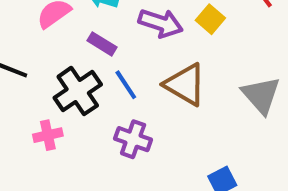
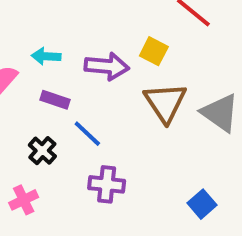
brown triangle: (185, 84) -> (165, 102), moved, turned 39
black cross: (78, 91) -> (42, 151), size x0.6

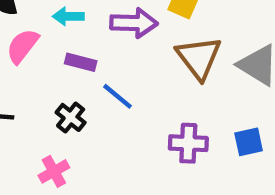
purple cross: (107, 184) -> (188, 143), moved
blue square: (202, 204) -> (249, 142), moved, turned 32

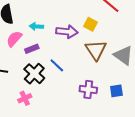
purple rectangle: (81, 62) -> (32, 49), moved, turned -40
black cross: (71, 117) -> (34, 74), size x1.5

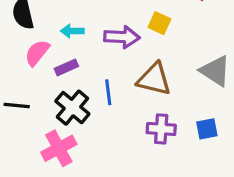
brown triangle: (96, 50) -> (154, 79), moved, turned -40
blue line: (57, 65) -> (108, 92), turned 42
pink cross: (25, 98) -> (59, 148), size x1.5

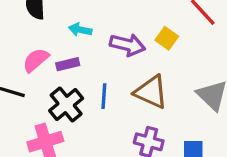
pink semicircle: (37, 53) -> (36, 60), moved

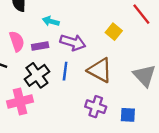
purple arrow: (127, 45) -> (73, 42), moved
pink semicircle: (36, 60) -> (17, 41), turned 108

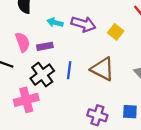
purple arrow: (73, 42) -> (83, 24), moved
purple cross: (96, 107) -> (97, 115), moved

